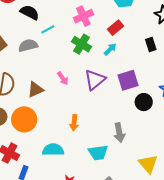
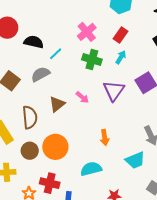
brown triangle: (35, 89) -> (57, 104), moved

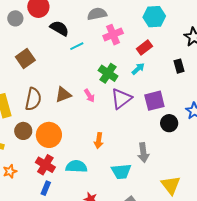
green cross: (92, 59) -> (108, 73), moved
gray semicircle: (40, 74) -> (97, 14), moved
red cross: (50, 183) -> (45, 165), moved

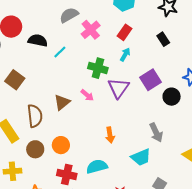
orange circle: (49, 135) -> (61, 145), size x0.7

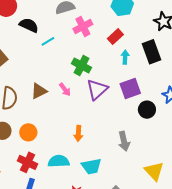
black rectangle: (163, 39) -> (151, 52), size x1.6
cyan arrow: (125, 55) -> (125, 57), moved, turned -40
cyan trapezoid: (141, 157) -> (91, 166), moved

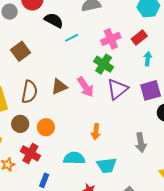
pink cross: (83, 27) -> (111, 39), moved
pink arrow: (65, 90) -> (85, 87), size x1.5
red cross: (27, 162) -> (30, 153), moved

